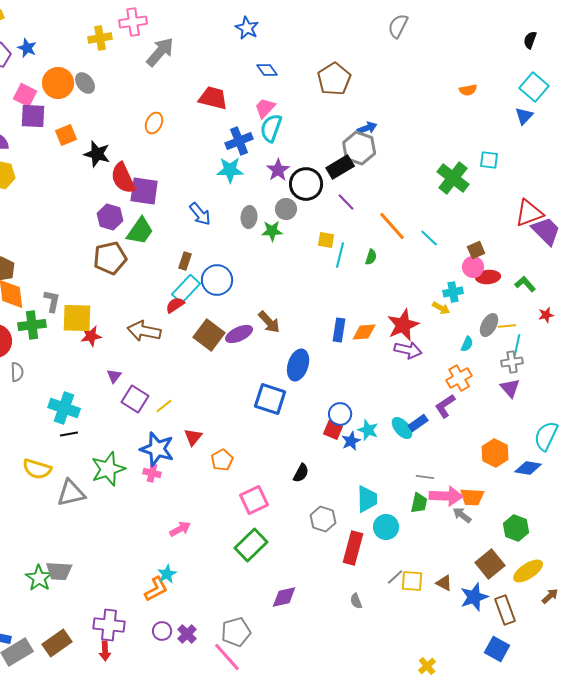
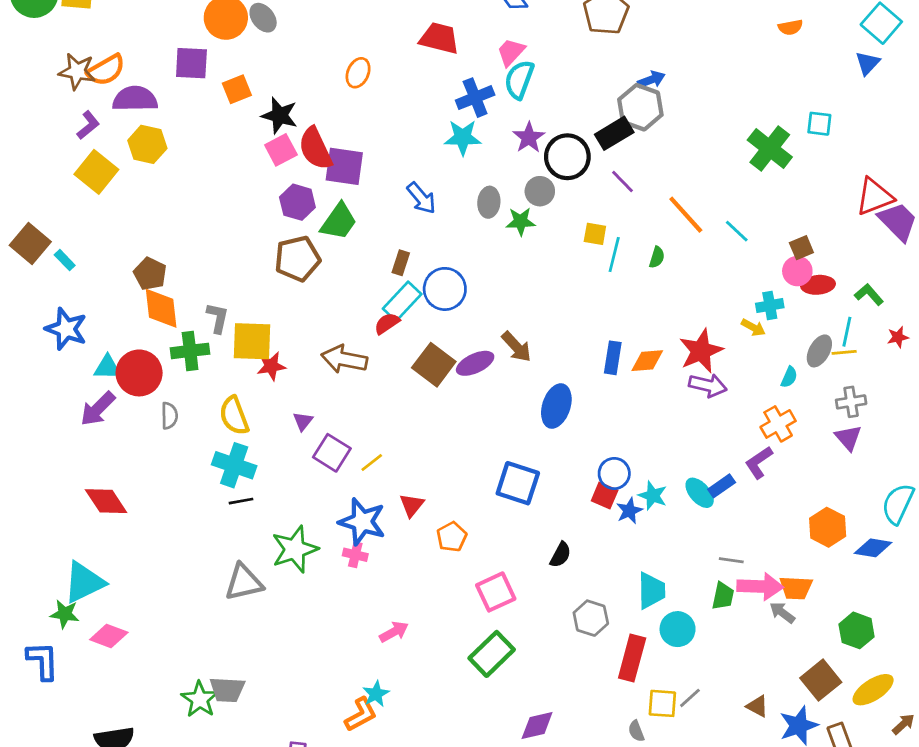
pink square: (25, 95) -> (281, 150), moved, turned 35
cyan line: (517, 345) -> (847, 332), moved
blue square: (270, 399) -> (518, 483), moved
yellow semicircle: (37, 469) -> (234, 416), moved, turned 52
yellow square: (412, 581) -> (662, 703), moved

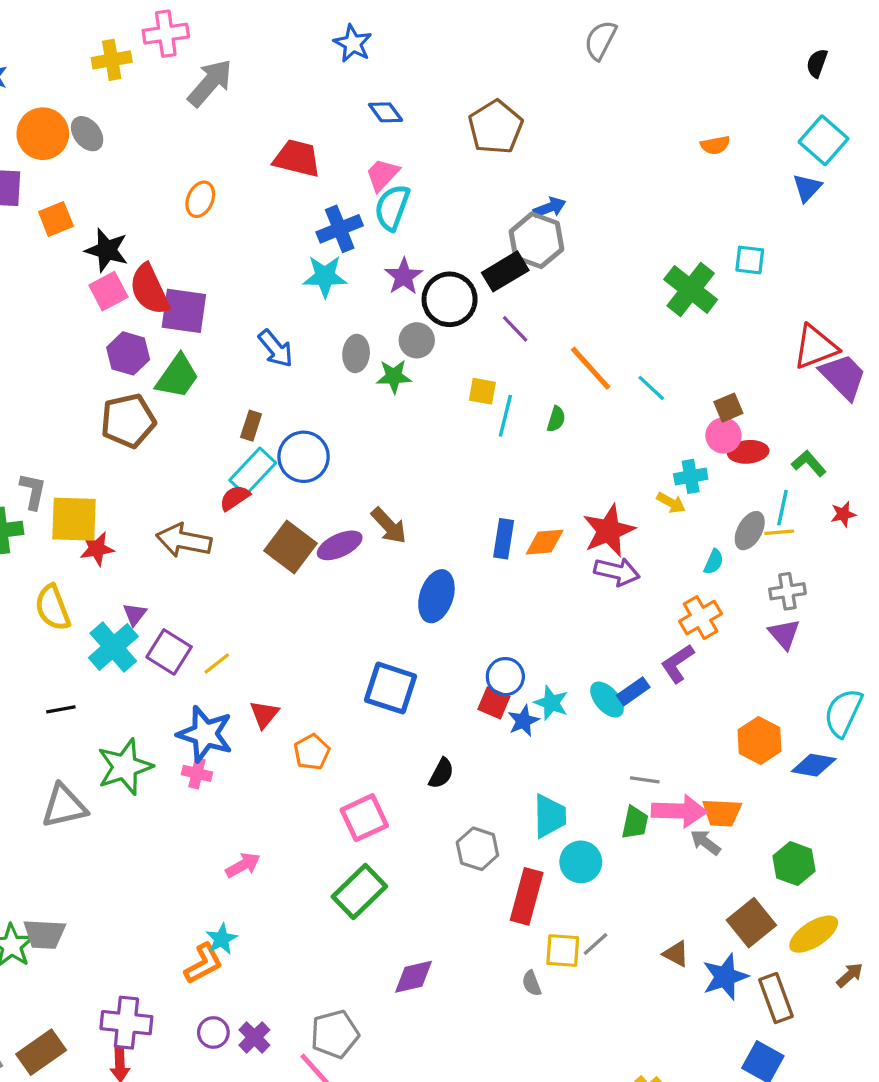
cyan cross: (234, 465) -> (113, 647), moved, turned 30

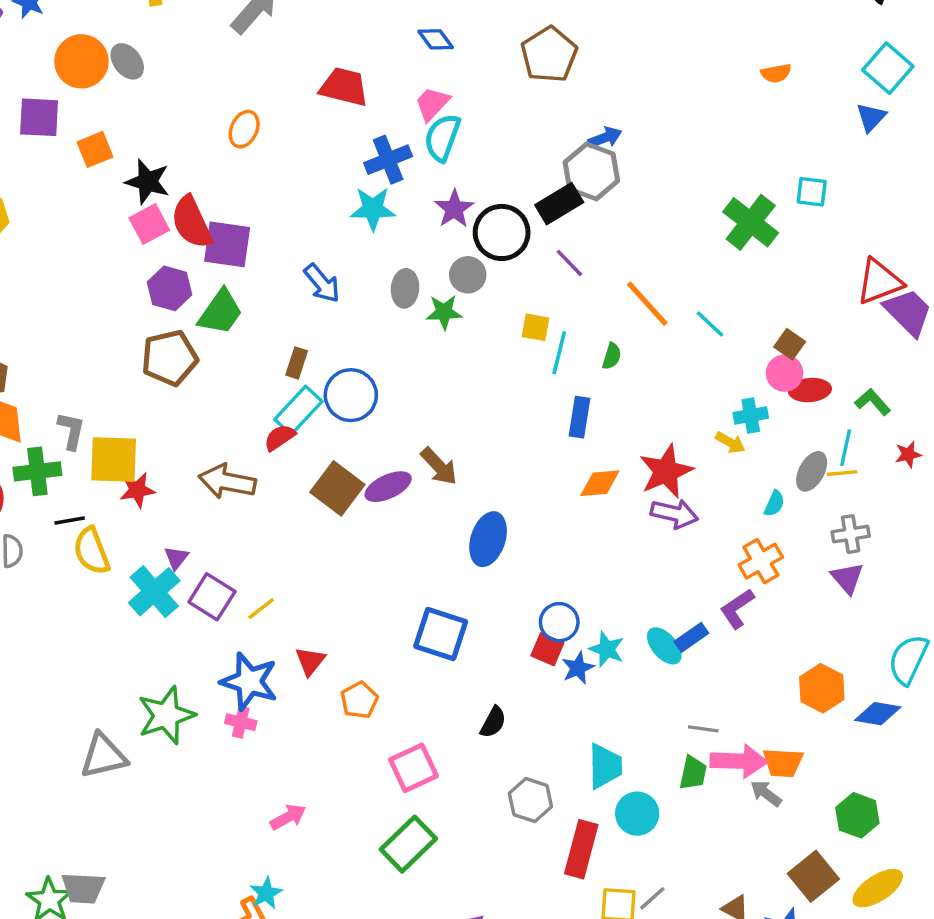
brown square: (728, 408) -> (790, 344), turned -32
blue rectangle: (504, 539) -> (580, 417), moved
black line: (61, 709) -> (70, 520), moved

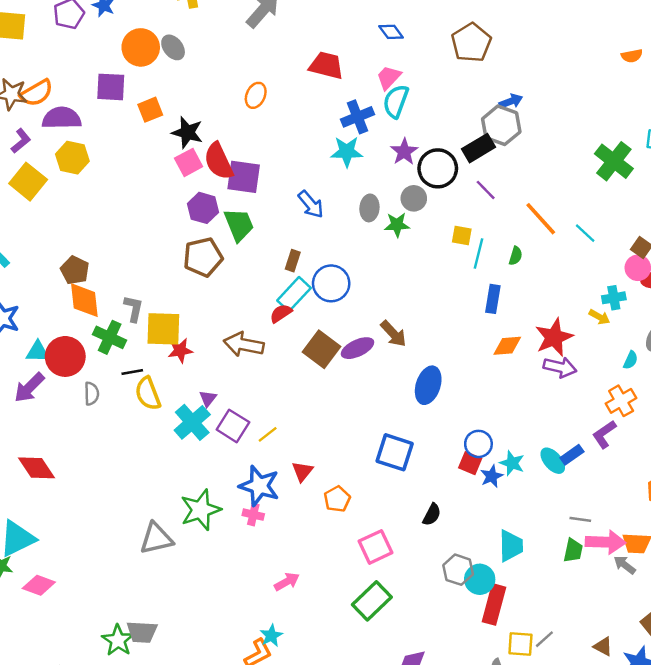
green trapezoid: (220, 312) -> (239, 225), turned -57
green cross: (37, 471) -> (110, 337), turned 32
cyan circle: (637, 814) -> (480, 579), moved

